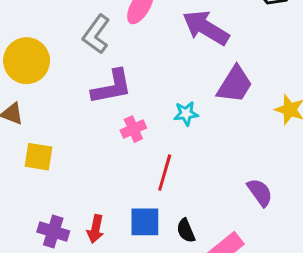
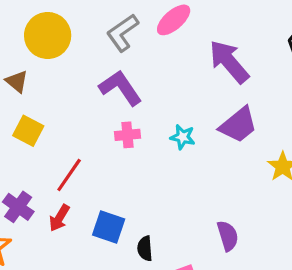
purple L-shape: (112, 87) -> (120, 88), turned -132
red line: (165, 173) -> (69, 175), moved

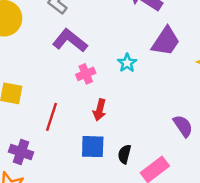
cyan star: (183, 137) -> (127, 63), turned -30
red arrow: (59, 218) -> (100, 110), moved
black semicircle: (145, 248) -> (124, 154), turned 36

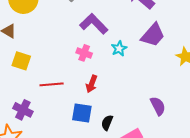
purple L-shape: (70, 41) -> (94, 24), moved
pink cross: (86, 74) -> (84, 53), turned 35
red line: (52, 117) -> (52, 84), turned 60

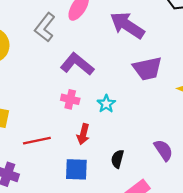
purple trapezoid: (153, 35) -> (147, 69), turned 44
cyan star: (119, 48) -> (106, 104), moved
black semicircle: (107, 123) -> (117, 159), moved

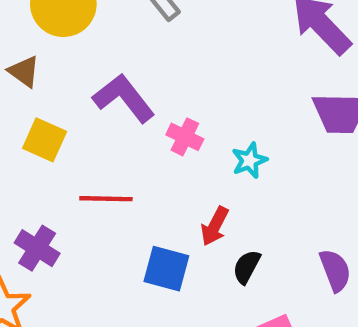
purple L-shape: (77, 64) -> (124, 98), moved
red arrow: (83, 134) -> (215, 226), moved

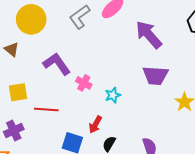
yellow square: (45, 140) -> (18, 92), moved, turned -36
purple cross: (37, 248) -> (14, 131), turned 30

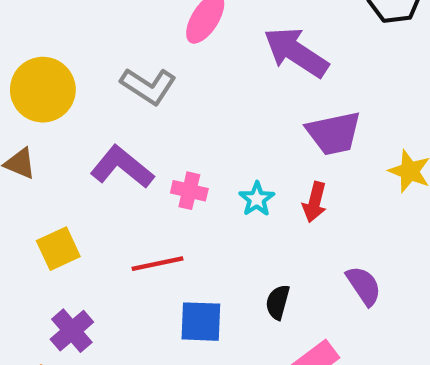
gray L-shape: (80, 17) -> (148, 86), moved, turned -95
red line: (46, 109) -> (157, 264), moved
red arrow: (95, 124) -> (315, 202), moved

